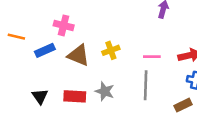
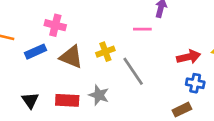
pink line: (152, 57) -> (142, 29), moved
gray line: (146, 85) -> (133, 71), moved, turned -36

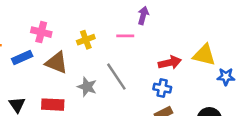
yellow cross: (105, 52) -> (86, 40), moved
blue cross: (195, 83) -> (162, 88), moved
gray star: (99, 95) -> (87, 87), moved

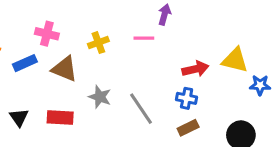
gray line: (116, 77) -> (141, 109), moved

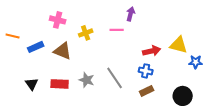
pink cross: (47, 34) -> (58, 20), moved
gray star: (100, 97) -> (87, 80), moved

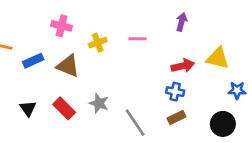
purple arrow: (131, 14) -> (182, 22), moved
blue star: (196, 62) -> (237, 90), moved
gray line: (115, 78) -> (135, 123), moved
red rectangle: (60, 84) -> (64, 108), turned 42

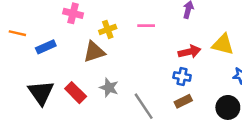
brown triangle: (68, 66) -> (94, 52), moved, turned -40
black triangle: (28, 108) -> (41, 93), size x1.6

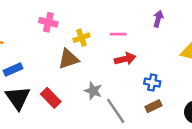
blue rectangle: (46, 47) -> (13, 70), moved
red arrow: (189, 52) -> (125, 59), moved
gray star: (109, 88) -> (93, 91), moved

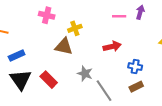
pink line: (118, 34) -> (119, 16), moved
brown triangle: (68, 59) -> (64, 46), turned 30

